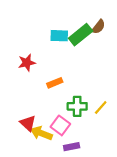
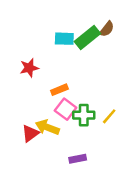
red triangle: (28, 123) -> (30, 133), turned 42
pink square: (60, 125) -> (66, 109), moved
yellow arrow: (41, 133) -> (47, 127), moved

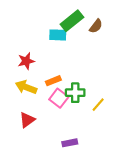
green rectangle: (87, 37) -> (72, 21), moved
green cross: (84, 115) -> (75, 93), moved
yellow arrow: (47, 127) -> (26, 87), moved

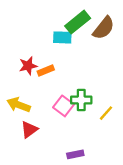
brown semicircle: (96, 26) -> (104, 28), size x1.5
orange rectangle: (53, 81) -> (46, 70), moved
yellow arrow: (26, 87) -> (19, 105), moved

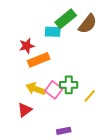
red star: (28, 66) -> (27, 46), moved
orange rectangle: (46, 70) -> (39, 60), size x1.5
yellow arrow: (19, 105) -> (36, 89), moved

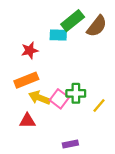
orange rectangle: (39, 60) -> (26, 80), moved
red triangle: (25, 110) -> (27, 121), turned 35

